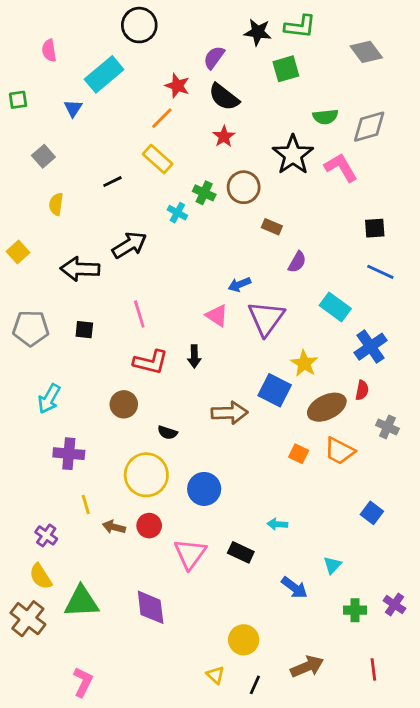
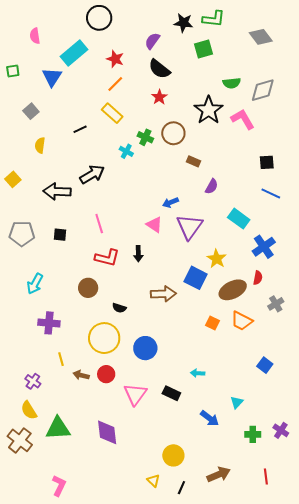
red star: (177, 86) -> (115, 59), moved
blue triangle: (73, 108) -> (52, 77), size x1.5
gray cross: (387, 427) -> (276, 304), turned 35

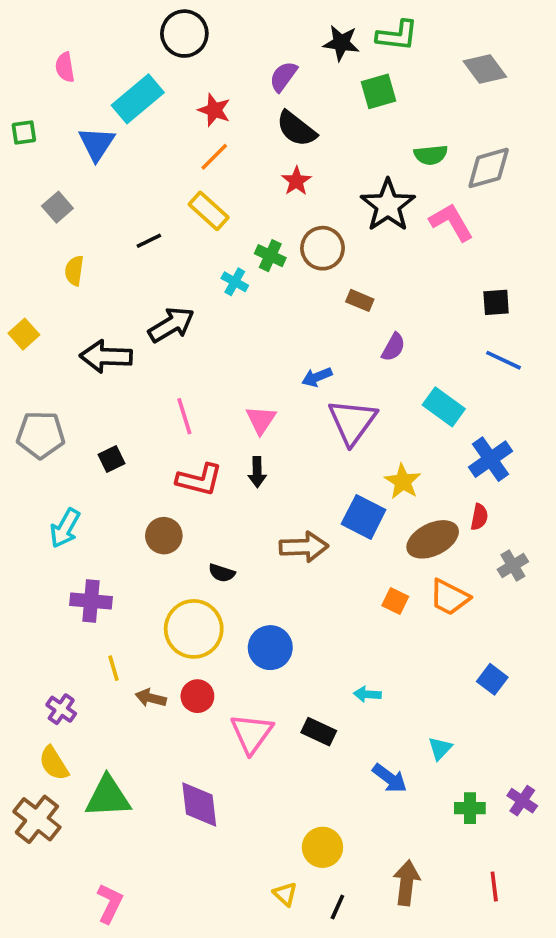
pink triangle: (154, 225) -> (261, 420), moved, turned 30
black square: (60, 235) -> (112, 459), moved, turned -32
brown arrow: (219, 475) -> (406, 883), turned -60

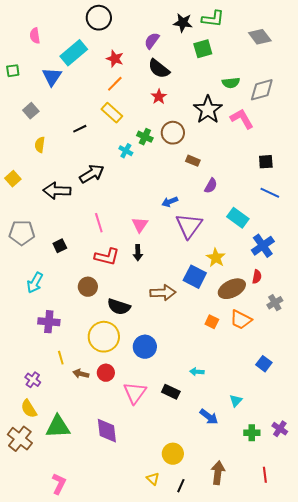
black semicircle: (222, 573) -> (119, 307), size x1.6

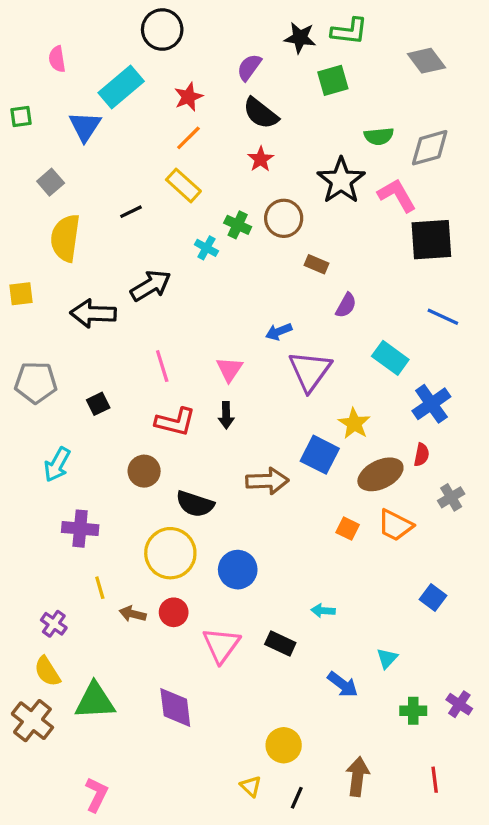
red star: (115, 59) -> (188, 97), turned 30
yellow semicircle: (40, 145) -> (65, 238), size x1.8
black square: (266, 162) -> (431, 240), moved, size x1.8
yellow square: (13, 179) -> (21, 294), turned 35

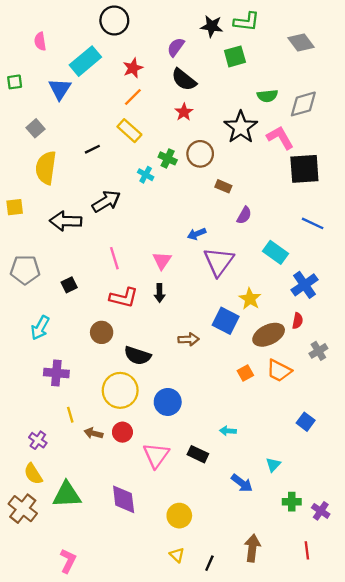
brown arrow: (267, 481) -> (189, 339), size x0.7
orange square: (348, 529) -> (245, 373), turned 35
purple cross: (459, 704) -> (321, 511), moved
yellow circle: (284, 745) -> (179, 516), moved

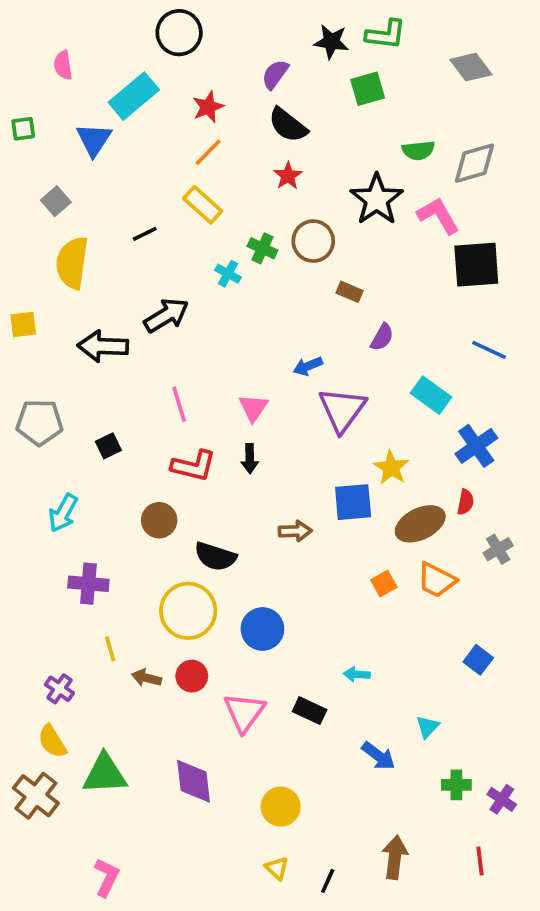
blue square: (226, 321) -> (353, 502), turned -32

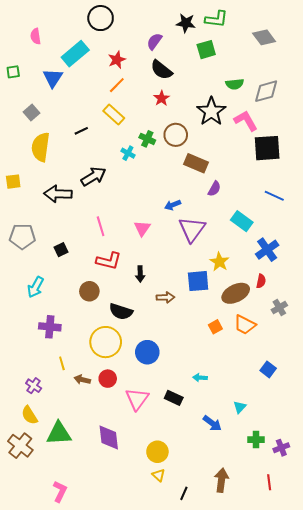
brown rectangle: (349, 292) -> (196, 163), size x1.6
black arrow: (250, 459) -> (140, 274), moved
purple cross: (502, 799) -> (281, 448), turned 35
yellow triangle: (277, 868) -> (158, 475), moved

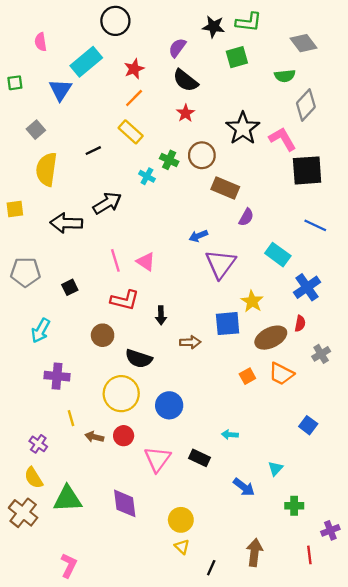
green semicircle: (235, 84) -> (285, 76), moved
gray diamond: (266, 91) -> (306, 105), turned -32
pink triangle: (142, 228) -> (146, 262), moved, turned -30
purple cross: (281, 448) -> (330, 530), moved

